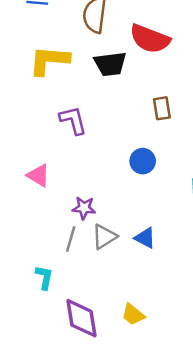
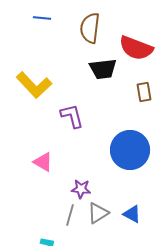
yellow L-shape: (49, 60) -> (34, 85), moved, turned -138
brown rectangle: (162, 108) -> (144, 92), moved
blue circle: (143, 161) -> (130, 150), size x1.8

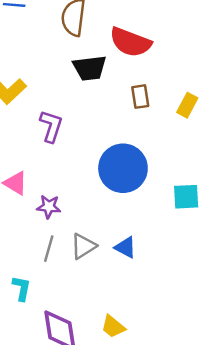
purple L-shape: (72, 116) -> (51, 126), turned 32
purple star: (81, 189) -> (49, 207), moved

